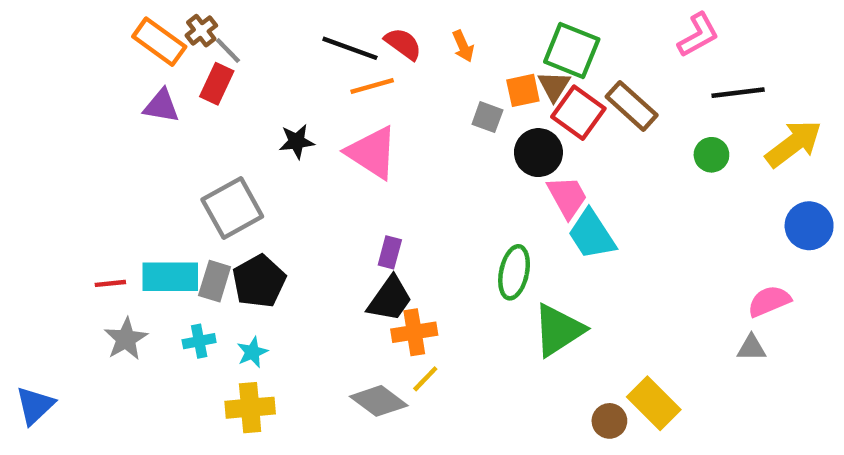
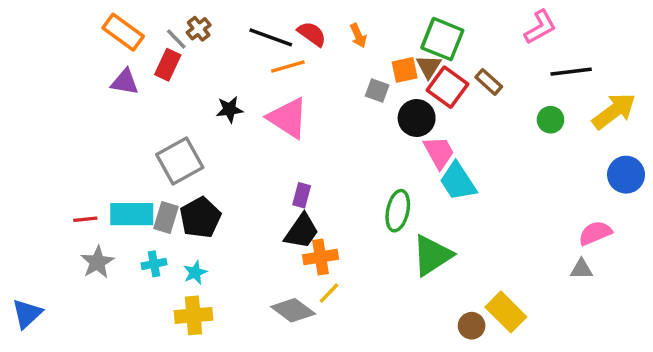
brown cross: (201, 31) -> (199, 29), moved
brown rectangle: (632, 106) -> (489, 82), size x0.7

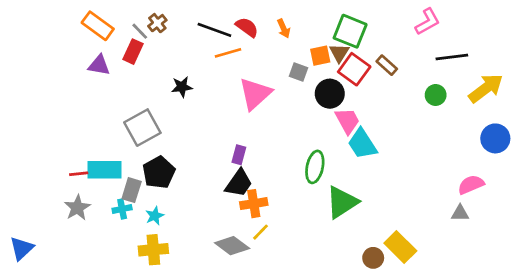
pink triangle: (288, 118) -> (255, 94), moved, turned 45
gray rectangle: (166, 218) -> (132, 190), moved
red line: (85, 219) -> (79, 174), moved

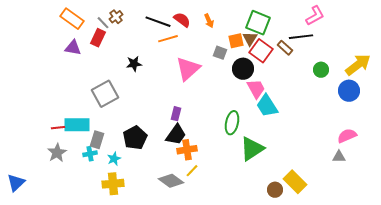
black line: (452, 57) -> (301, 37), moved
blue circle: (495, 138) -> (349, 91), moved
black pentagon: (159, 172) -> (135, 138), moved

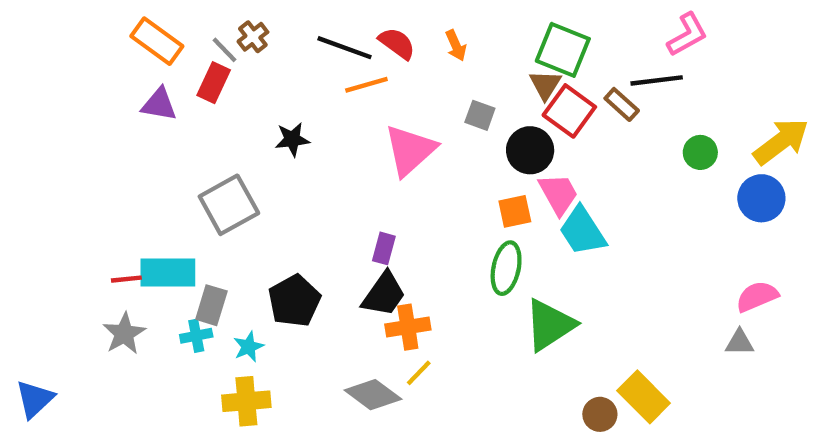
orange square: (236, 41) -> (515, 211), moved

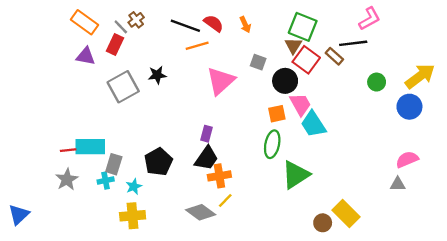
gray square: (229, 205) -> (123, 87), moved

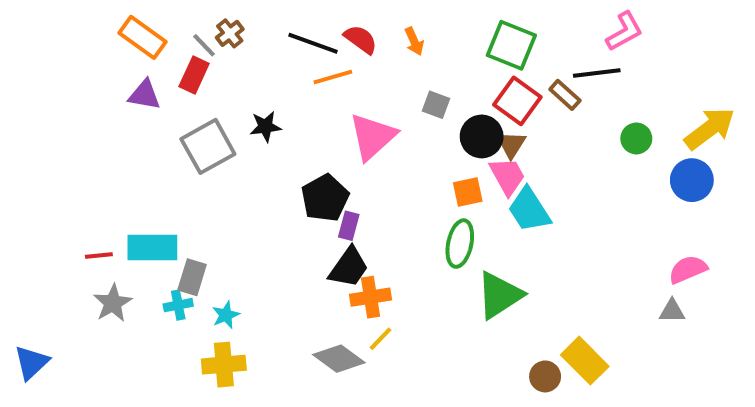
brown triangle: (293, 46) -> (511, 144), moved
red line: (68, 150) -> (99, 255), moved
black pentagon: (158, 162) -> (325, 198), moved

